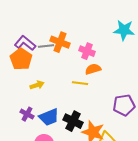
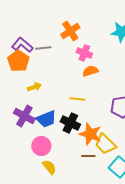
orange cross: (60, 42) -> (70, 31), moved, turned 36
yellow line: (80, 83) -> (77, 99), moved
purple cross: (27, 114) -> (24, 116), size x1.5

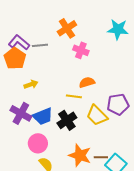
orange semicircle: (90, 71) -> (87, 82), moved
black cross: (70, 123) -> (67, 120), turned 30
orange star: (90, 134) -> (80, 155), moved
yellow trapezoid: (105, 144) -> (97, 115), moved
brown line: (88, 156) -> (101, 157), moved

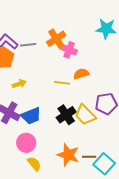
orange cross: (67, 28) -> (56, 39), moved
orange semicircle: (87, 82) -> (81, 74), moved
yellow line: (74, 96) -> (62, 83), moved
black cross: (67, 120) -> (66, 115), moved

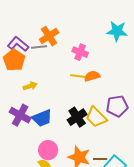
orange cross: (56, 39) -> (49, 36), moved
yellow line: (62, 83) -> (78, 76), moved
pink circle: (26, 143) -> (48, 150), moved

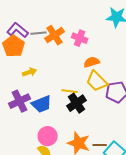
orange cross: (49, 36) -> (55, 35), moved
yellow line: (78, 76) -> (70, 91), moved
purple cross: (20, 115) -> (20, 101), turned 35
yellow trapezoid: (96, 117) -> (97, 81), moved

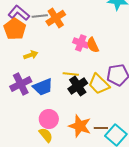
pink cross: (80, 38) -> (81, 43), moved
orange semicircle: (92, 62) -> (93, 45), turned -98
yellow trapezoid: (97, 81) -> (99, 84), moved

